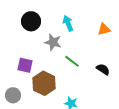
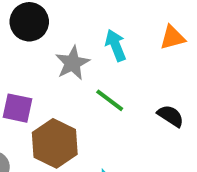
cyan arrow: (68, 23) -> (116, 45), moved
gray star: (53, 42) -> (72, 63), turned 30

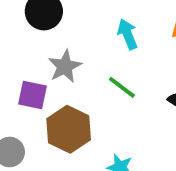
gray star: (72, 63) -> (65, 66), moved

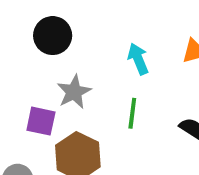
green line: (122, 87) -> (132, 113), turned 60

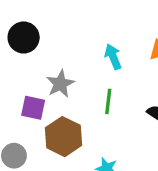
black circle: (53, 36) -> (24, 37), moved

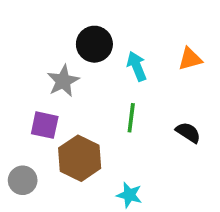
black circle: (24, 37) -> (94, 44), moved
gray star: (60, 84) -> (63, 81), moved

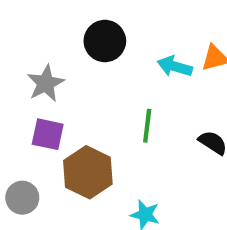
cyan arrow: (137, 66) -> (175, 66), moved, turned -52
gray star: (63, 81) -> (46, 83), moved

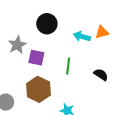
purple square: (48, 134) -> (36, 58), moved

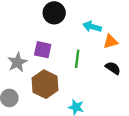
orange triangle: (102, 32) -> (111, 42), moved
gray star: (17, 45) -> (17, 62), moved

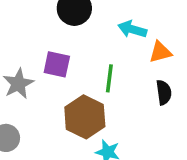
black semicircle: (113, 68) -> (164, 92), turned 49
brown hexagon: (45, 84) -> (85, 117), moved

